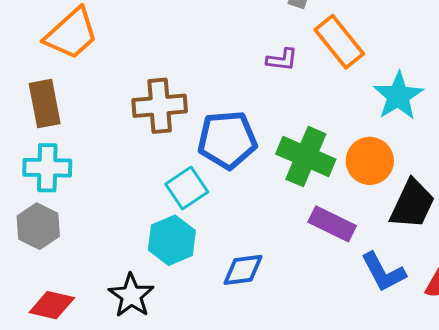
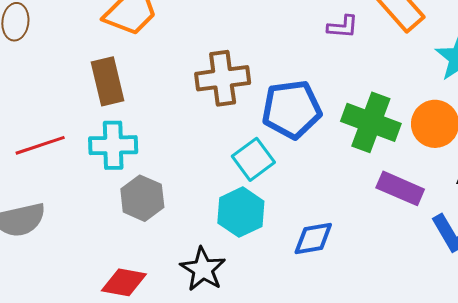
gray hexagon: (38, 226) -> (142, 198), moved

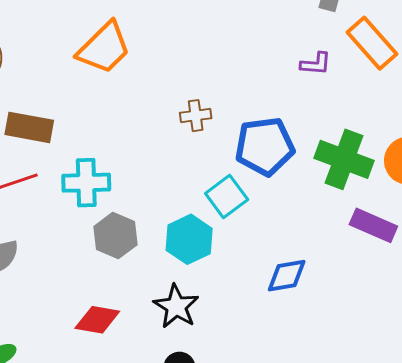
brown cross: (223, 78) -> (196, 116), size x0.6
brown rectangle: (108, 81) -> (29, 127), moved, turned -66
cyan hexagon: (241, 212) -> (189, 239), moved

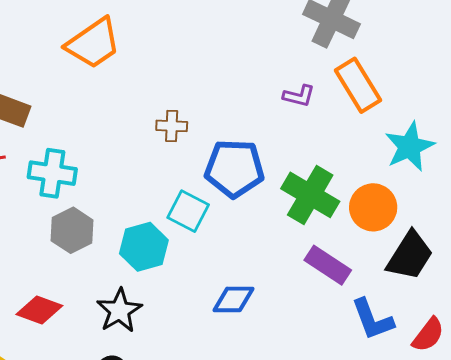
cyan square: (227, 196) -> (188, 211), turned -36

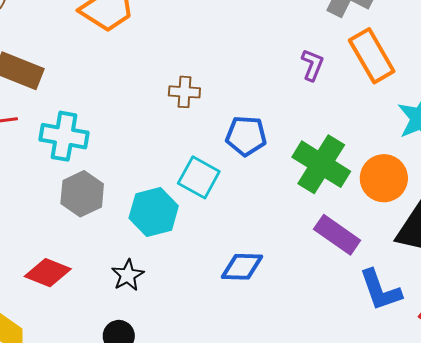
purple L-shape: (299, 96) -> (312, 65), turned -84
blue pentagon: (234, 168) -> (246, 136), size x0.7
black star: (119, 311) -> (128, 275), size x0.7

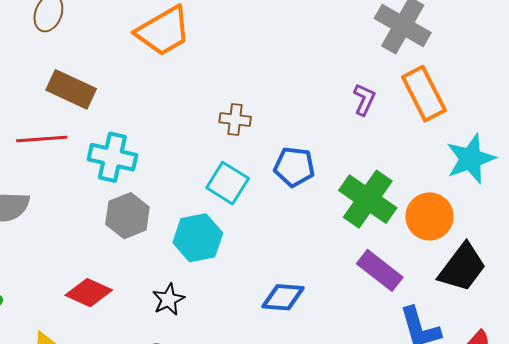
cyan square: (199, 177) -> (228, 183), moved

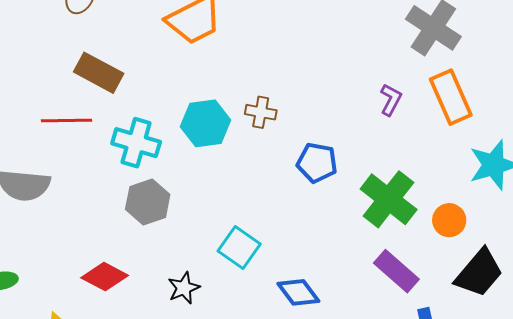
cyan square: (228, 183) -> (239, 247), moved
orange circle: (429, 216) -> (449, 220), size x0.7
cyan hexagon: (198, 238) -> (205, 123), moved
blue diamond: (283, 297) -> (298, 292), turned 45

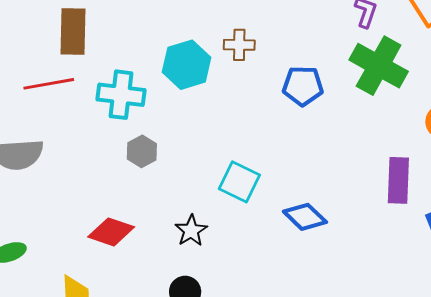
brown rectangle: (99, 73) -> (73, 31), turned 72
green cross: (389, 199) -> (379, 66), moved
gray hexagon: (148, 202) -> (142, 151), size x0.7
purple rectangle: (396, 271) -> (398, 180), turned 60

